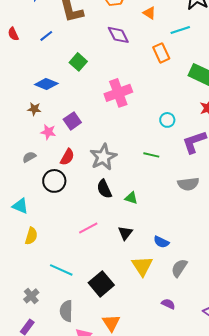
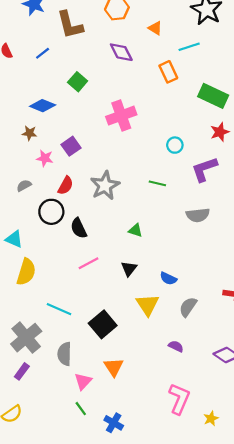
black semicircle: (104, 189) -> (79, 228), moved
yellow semicircle: (31, 236) -> (26, 272), size x1.4
gray cross: (31, 296) -> (26, 338), size x1.8

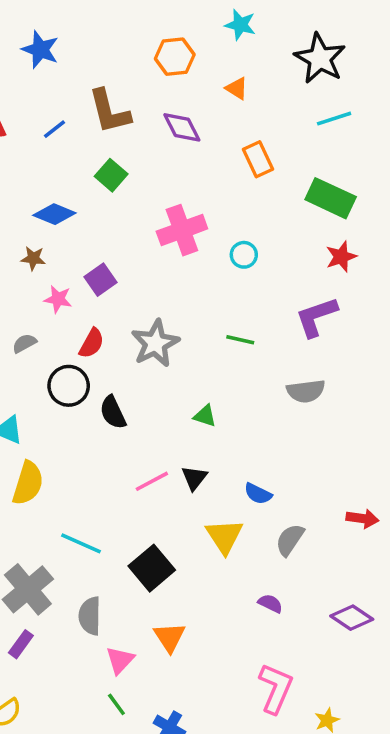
brown L-shape: (70, 25) -> (109, 111), moved
cyan line: (189, 47) -> (334, 119), moved
cyan circle: (175, 145) -> (244, 255), moved
pink line: (88, 263) -> (152, 481), moved

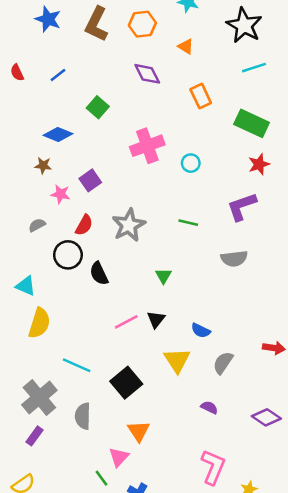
brown L-shape: (109, 111) -> (96, 24), moved, turned 40
green triangle: (205, 416) -> (163, 276), turned 42
pink triangle: (120, 660) -> (119, 457), moved

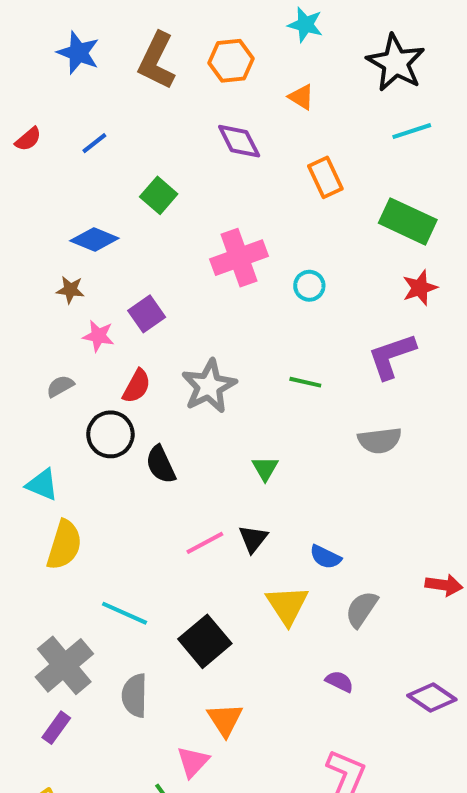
red semicircle: (17, 73) -> (28, 139), turned -105

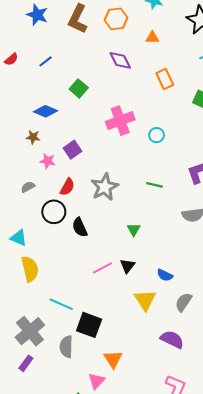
orange triangle: (301, 97) -> (152, 38), turned -32
yellow semicircle: (64, 545) -> (30, 269), turned -30
black square: (205, 641) -> (89, 325), moved, turned -30
purple semicircle: (339, 681) -> (172, 339), size x1.6

